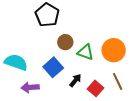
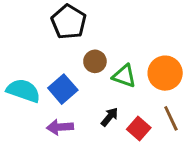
blue square: (53, 67) -> (63, 89), moved
purple arrow: (30, 87) -> (60, 127), moved

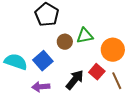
green triangle: (124, 76) -> (85, 36), moved, turned -30
black arrow: (110, 117) -> (75, 80), size x1.5
red square: (139, 129) -> (97, 72), moved

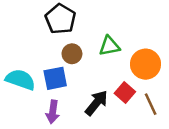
brown circle: (65, 42) -> (72, 54), moved
blue square: (43, 61) -> (55, 78), turned 30
purple arrow: (41, 87) -> (53, 112), turned -78

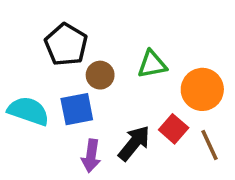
black pentagon: (60, 19) -> (66, 45), moved
purple arrow: (53, 112) -> (91, 156), moved

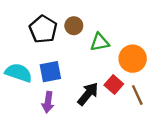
brown circle: (100, 75) -> (74, 26), moved
purple arrow: (91, 156) -> (48, 102), moved

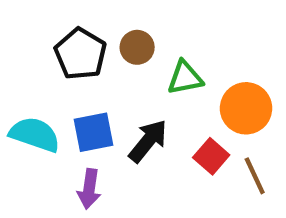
black arrow: (88, 94) -> (148, 141), moved

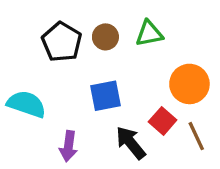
green triangle: (185, 78) -> (149, 34), moved
blue square: (94, 132) -> (105, 96), moved
black arrow: (148, 141) -> (131, 143), moved, turned -78

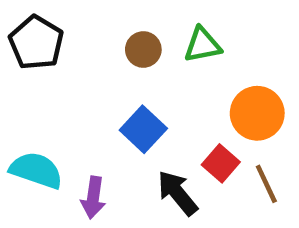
black pentagon: (62, 42) -> (36, 43), moved
blue square: (105, 96) -> (143, 129), turned -36
cyan semicircle: (26, 104) -> (36, 170), moved

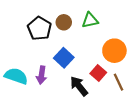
black pentagon: (36, 43) -> (39, 28), moved
purple arrow: (93, 198) -> (41, 75), moved

